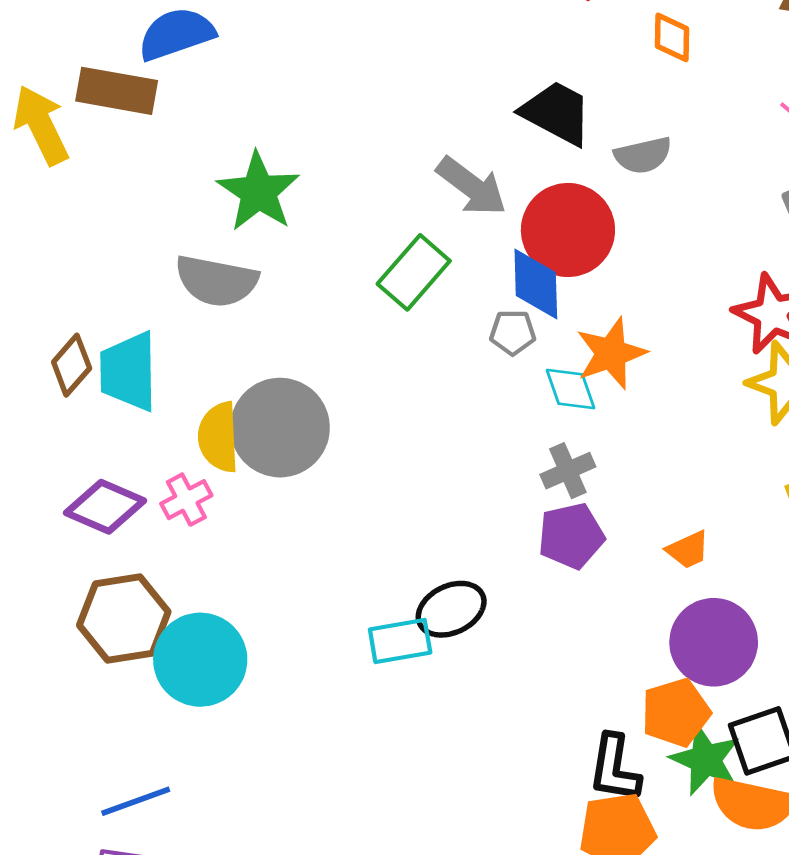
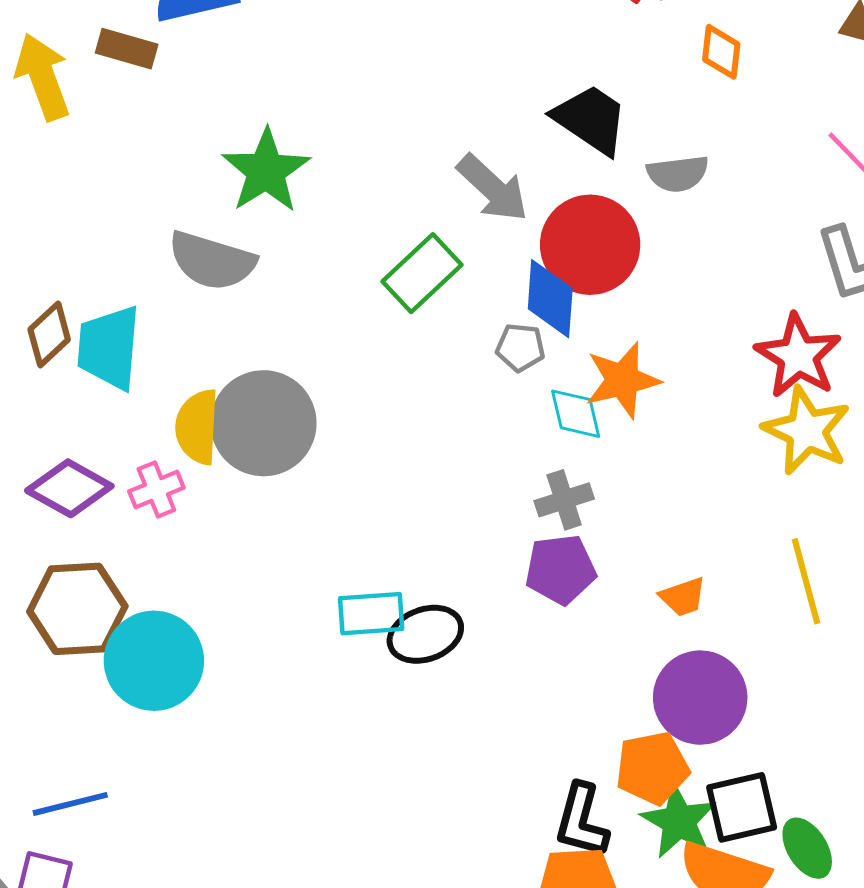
brown rectangle: (117, 91) -> (127, 49), size x0.7
cyan rectangle: (400, 641) -> (371, 614), moved

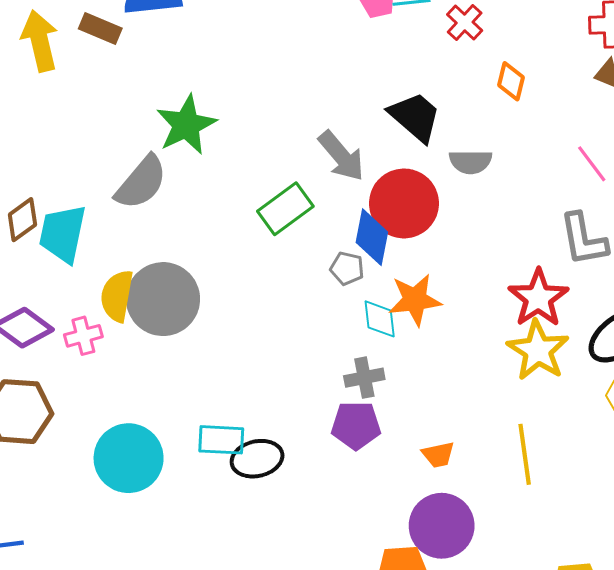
gray semicircle: (212, 261) -> (141, 182), turned -74
cyan circle: (154, 661) -> (129, 458), moved

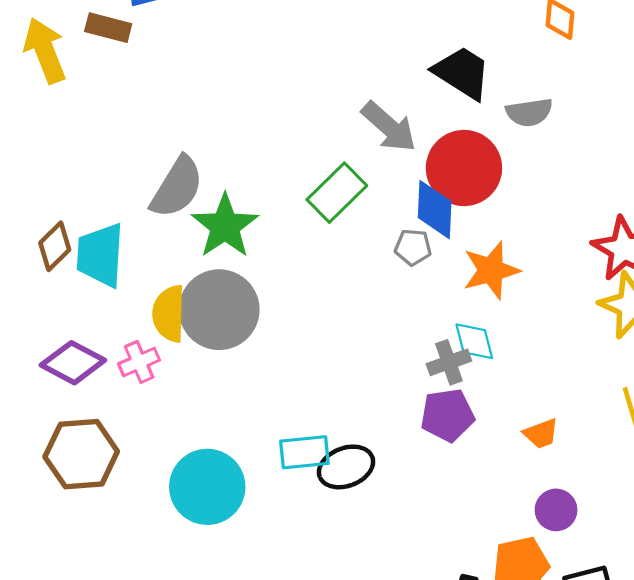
green star: (186, 125) -> (225, 226), moved
cyan diamond: (380, 319) -> (474, 341), moved
purple circle: (442, 526) -> (556, 510), size x0.6

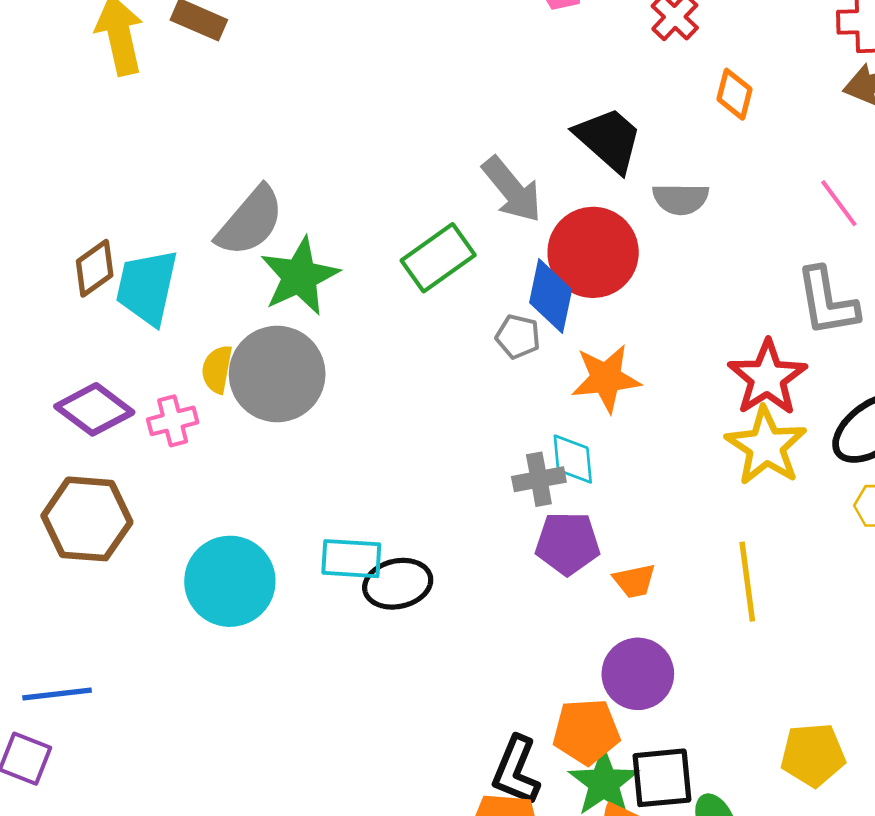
yellow semicircle: (169, 314) -> (217, 369), size x0.7
purple pentagon: (448, 415) -> (567, 543), moved
purple circle: (556, 510) -> (638, 674), size x1.4

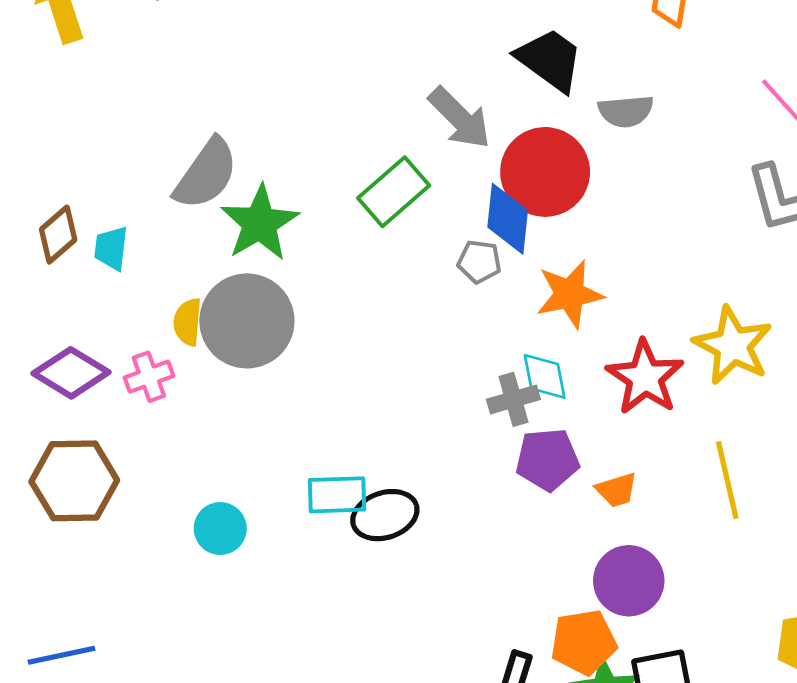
cyan trapezoid: (147, 287) -> (111, 248), size x0.6
red star: (767, 378) -> (645, 377), moved
cyan circle: (230, 581) -> (220, 529), size x0.6

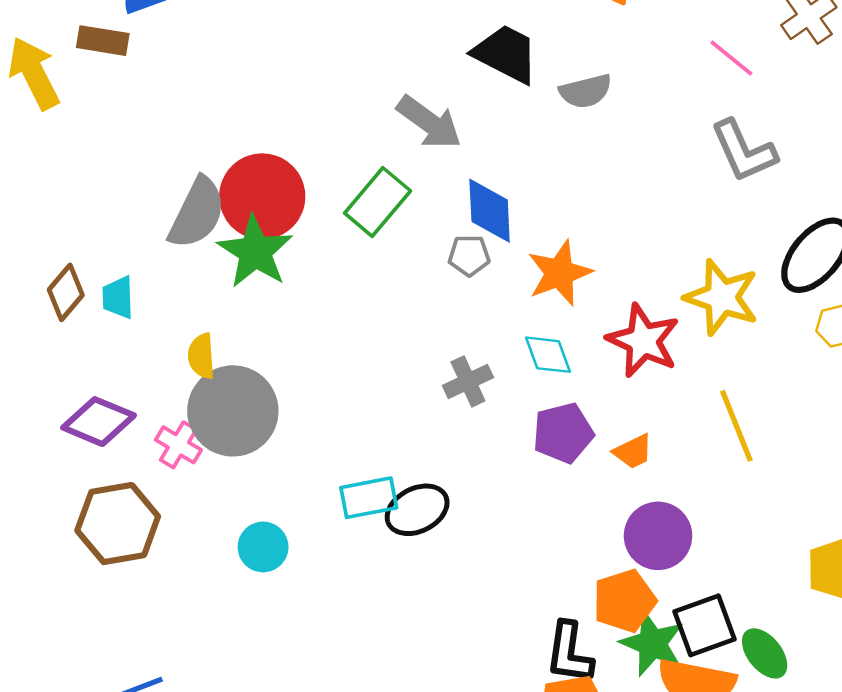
red circle: (545, 172) -> (262, 196), moved
gray circle: (247, 321) -> (233, 411), moved
pink cross: (149, 377) -> (178, 445), moved, turned -30
gray cross: (513, 399) -> (468, 381), moved

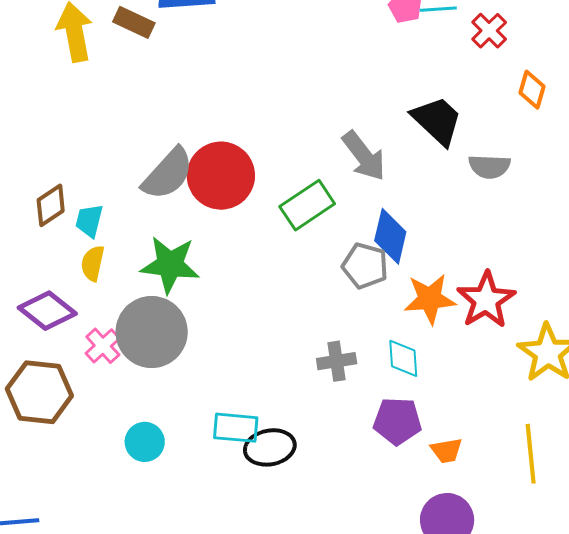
green star: (255, 252) -> (170, 265), moved, turned 30
gray pentagon: (469, 255) -> (365, 266), size x1.4
red star: (643, 341) -> (486, 300), moved
yellow semicircle: (201, 356) -> (93, 263), moved

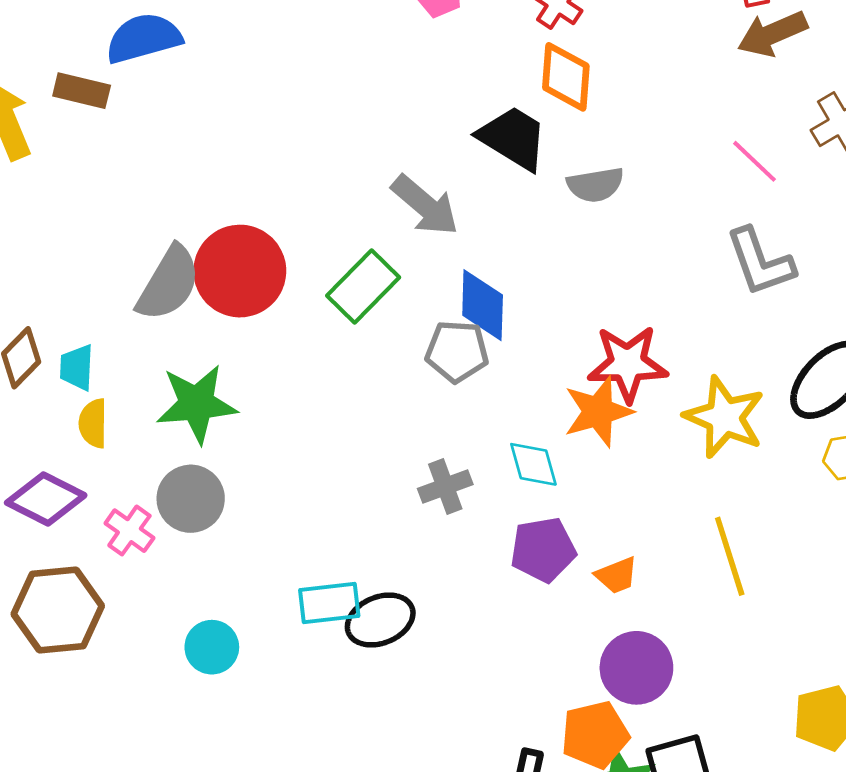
orange diamond: (532, 90) -> (566, 77), moved, size x1.4
orange star: (430, 299) -> (598, 412), moved
red star: (486, 300) -> (628, 364), turned -30
gray circle: (152, 332) -> (191, 499), size x0.7

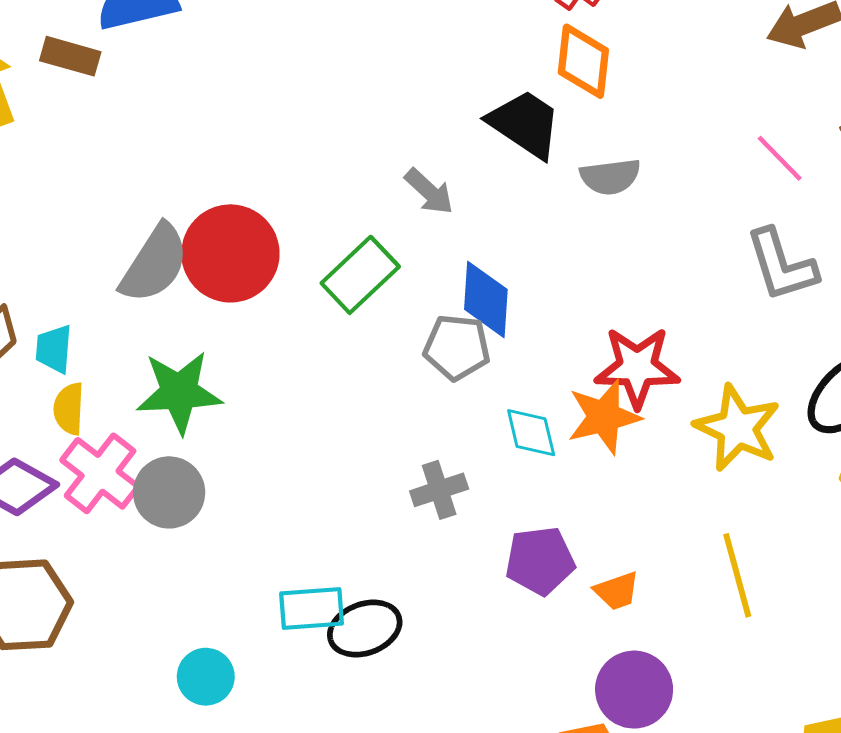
gray arrow: (425, 205) -> (429, 191), size x0.7
cyan diamond: (533, 464) -> (531, 433), moved
pink cross: (129, 531) -> (100, 473), moved, size x1.5
cyan circle: (212, 647) -> (206, 677), moved

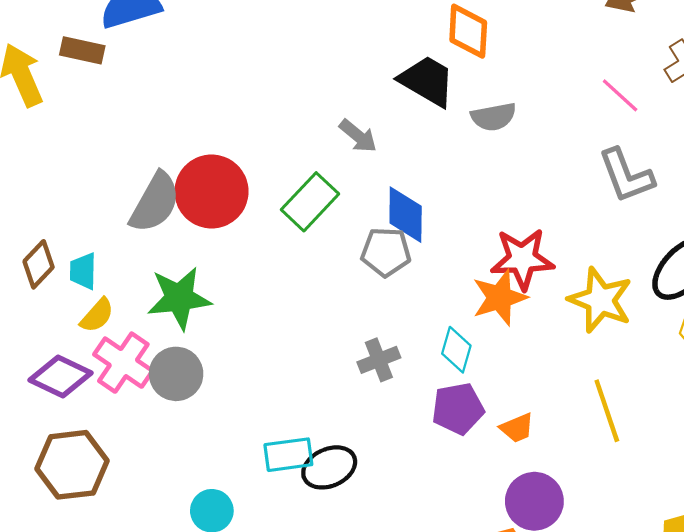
yellow semicircle: (69, 409) -> (97, 315), turned -138
cyan diamond: (531, 433) -> (456, 350), moved, turned 33

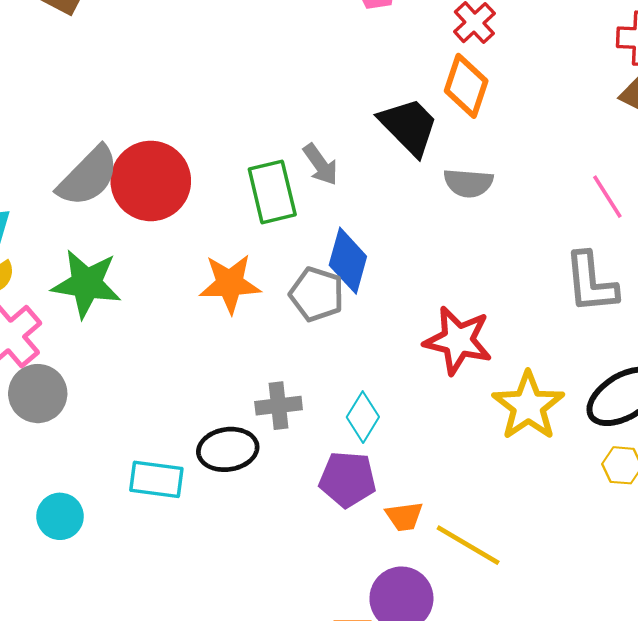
green rectangle: (310, 202) -> (272, 192), moved, turned -72
orange star: (500, 298) -> (230, 284), moved
gray circle: (176, 374) -> (38, 394), moved
yellow line: (607, 411) -> (468, 545), moved, turned -56
black ellipse: (329, 467) -> (228, 449), moved

